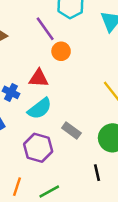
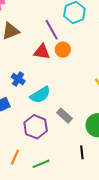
red triangle: (39, 78) -> (42, 52), moved

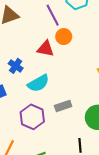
red triangle: (42, 52) -> (46, 49), moved
gray rectangle: (64, 116) -> (63, 106), turned -63

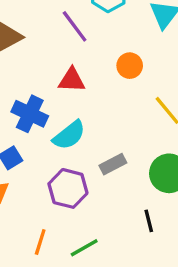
orange circle: (64, 37) -> (130, 66), moved
blue cross: (16, 66) -> (30, 114), size x1.5

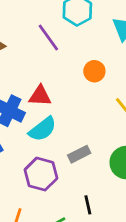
red triangle: (72, 80) -> (40, 96), moved
black line: (149, 221) -> (88, 205), moved

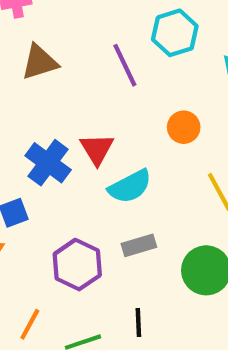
red triangle: (40, 96) -> (97, 149), turned 45
cyan semicircle: (43, 129) -> (130, 186), moved

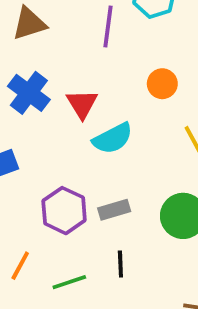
purple line: (125, 65) -> (108, 26), turned 33
blue cross: (48, 163) -> (29, 93), moved
gray rectangle: (139, 245) -> (114, 210), moved

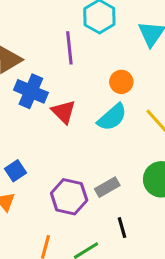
blue cross: (29, 93) -> (31, 91), moved
cyan semicircle: (113, 138) -> (112, 117), moved

